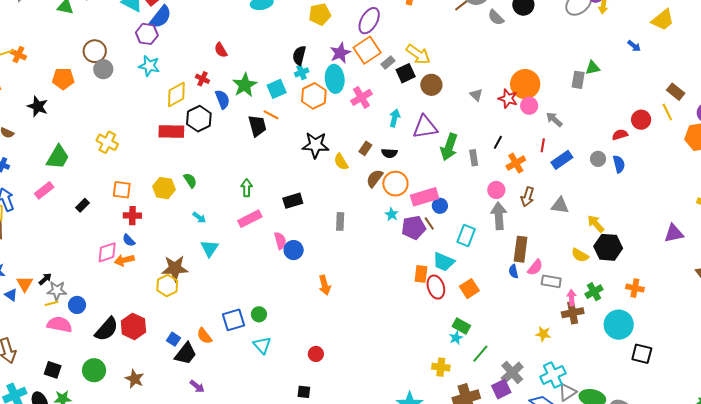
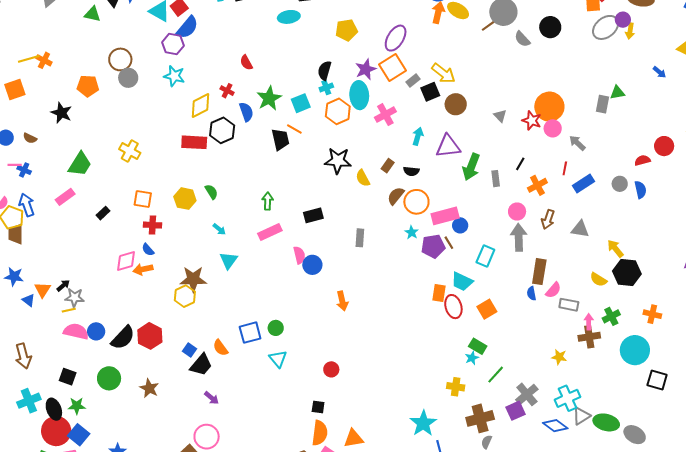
blue circle: (77, 305) -> (96, 331), moved

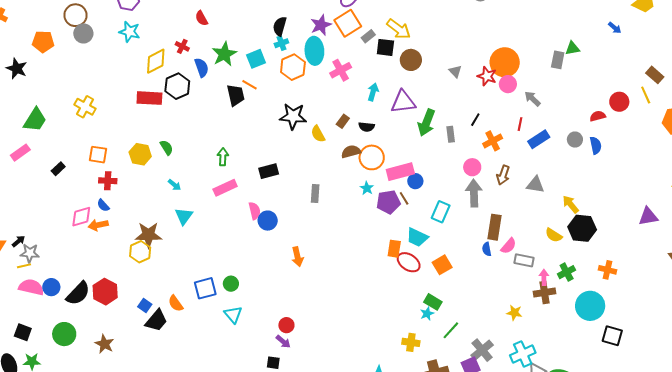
black square: (430, 92) -> (385, 47), turned 30
brown semicircle: (396, 196) -> (351, 152), turned 36
red ellipse: (453, 307) -> (409, 262), turned -40
purple arrow: (212, 398) -> (283, 342), moved

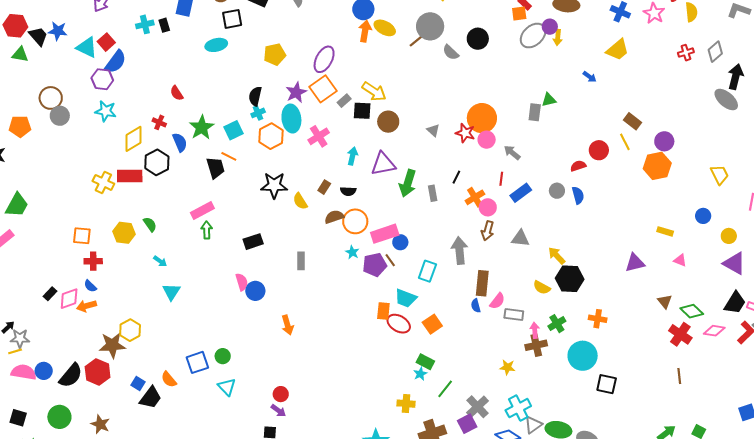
yellow cross: (85, 107) -> (103, 182), moved
pink circle: (472, 167) -> (488, 207), moved
black rectangle: (58, 169) -> (50, 294), moved
pink rectangle: (225, 188) -> (202, 210), moved
brown star: (148, 235) -> (112, 345), moved

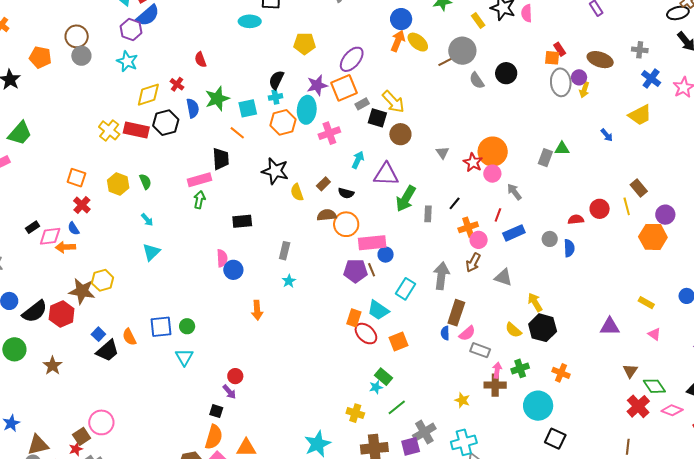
gray ellipse: (533, 36) -> (561, 82), turned -64
black trapezoid: (215, 168) -> (221, 159), moved
cyan star: (352, 252) -> (289, 281), moved
red cross: (93, 261) -> (82, 205), turned 30

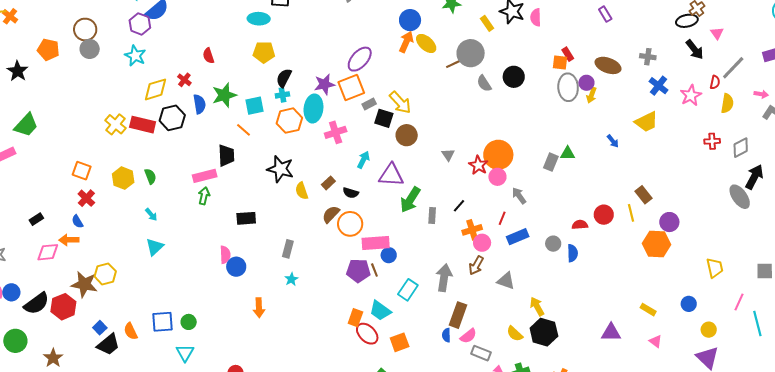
yellow pentagon: (305, 44) -> (264, 52), moved
brown semicircle: (327, 215) -> (331, 214), turned -42
pink diamond: (50, 236) -> (48, 252), moved

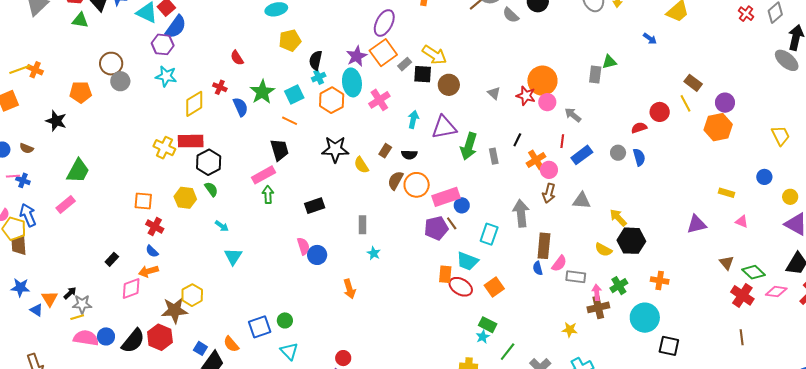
black hexagon: (172, 118) -> (209, 162), moved
red cross: (712, 141) -> (746, 14), turned -35

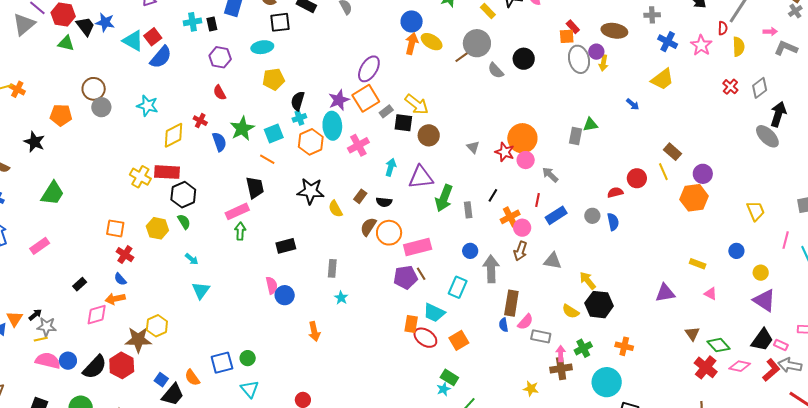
purple hexagon: (163, 44) -> (220, 57), moved
pink rectangle: (66, 204) -> (40, 246), moved
blue circle: (462, 205) -> (470, 251), moved

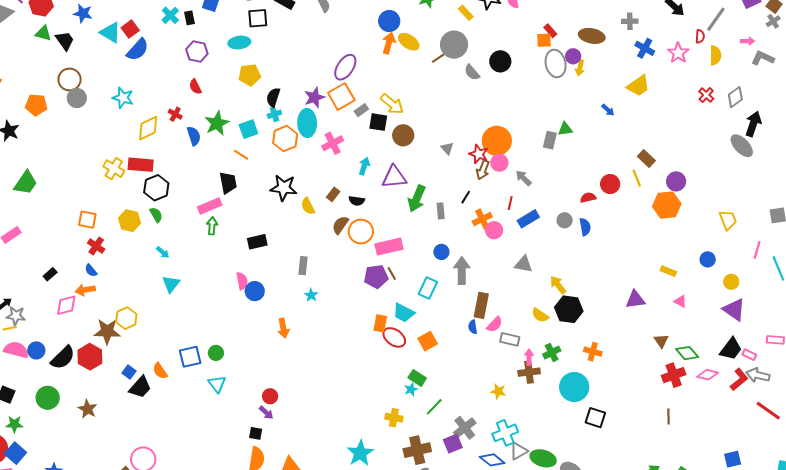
cyan cross: (193, 22) -> (170, 15), turned -36
black trapezoid: (85, 26) -> (65, 41), moved
brown arrow: (520, 251) -> (483, 170), moved
red cross: (706, 367) -> (674, 375), turned 30

